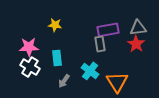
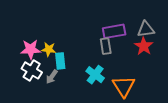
yellow star: (55, 25) -> (49, 49), moved
gray arrow: (64, 81) -> (52, 77), moved

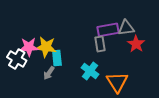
gray triangle: (146, 29) -> (126, 28), moved
yellow star: (49, 49) -> (46, 47), size x1.5
white cross: (32, 70) -> (17, 59), moved

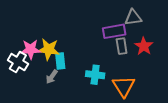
gray triangle: (126, 28) -> (133, 18), moved
gray rectangle: (100, 44) -> (122, 46), moved
cyan cross: (90, 71) -> (95, 75), turned -30

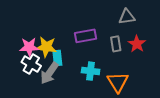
purple rectangle: (114, 31) -> (86, 36), moved
white cross: (18, 62) -> (31, 64), moved
gray arrow: (52, 77) -> (49, 73), size x1.6

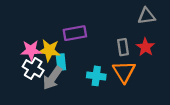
gray triangle: (127, 17) -> (147, 16), moved
purple rectangle: (86, 36) -> (75, 33), moved
orange triangle: (118, 82) -> (124, 72), moved

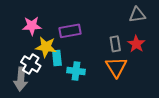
pink star: (31, 50) -> (32, 26), moved
cyan cross: (96, 76) -> (76, 71), moved
gray arrow: (52, 78) -> (21, 79), moved, turned -30

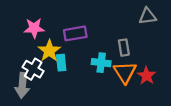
red star: (136, 44) -> (147, 76), moved
yellow star: (46, 47) -> (49, 51), turned 30
cyan cross: (76, 71) -> (101, 63), moved

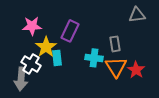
purple rectangle: (75, 33) -> (70, 31), turned -55

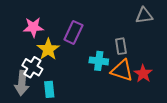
cyan rectangle: (57, 58) -> (49, 89), moved
orange triangle: (116, 67) -> (122, 70), turned -40

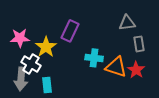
gray triangle: (144, 16) -> (127, 23), moved
pink star: (33, 27) -> (20, 38), moved
gray rectangle: (121, 46) -> (139, 44), moved

